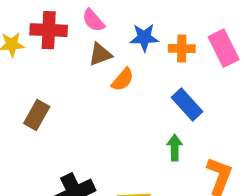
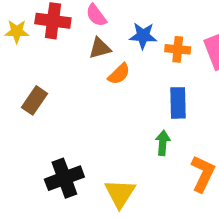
blue rectangle: (187, 105) -> (178, 103), turned 36

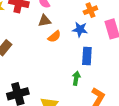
blue star: (143, 36) -> (80, 29), moved
orange cross: (178, 49) -> (90, 10), moved, turned -32

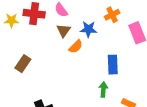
brown triangle: (45, 21) -> (64, 31), turned -40
blue star: (80, 29) -> (88, 29), moved

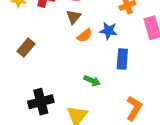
blue star: (88, 29) -> (109, 31), moved
green arrow: (103, 90) -> (92, 81), moved, turned 104

